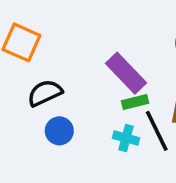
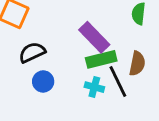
green rectangle: (135, 102) -> (101, 59), size x1.5

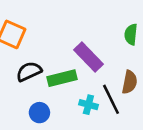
green rectangle: (101, 59) -> (62, 78), moved
blue circle: (43, 81) -> (39, 113), moved

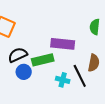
purple rectangle: (88, 57) -> (63, 44), turned -40
blue circle: (39, 113) -> (24, 72), moved

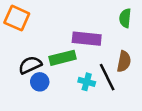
black semicircle: (18, 55) -> (30, 65), moved
blue circle: (24, 72) -> (40, 82), moved

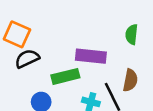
black semicircle: (30, 65) -> (27, 59), moved

